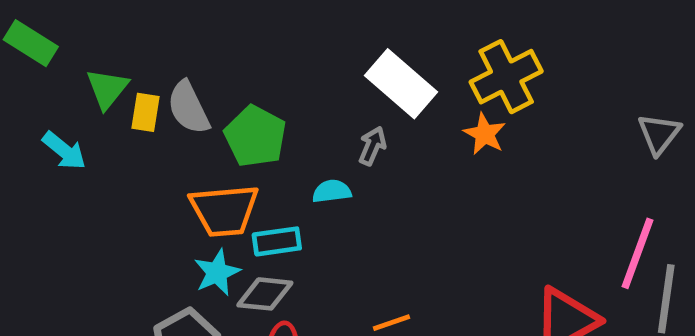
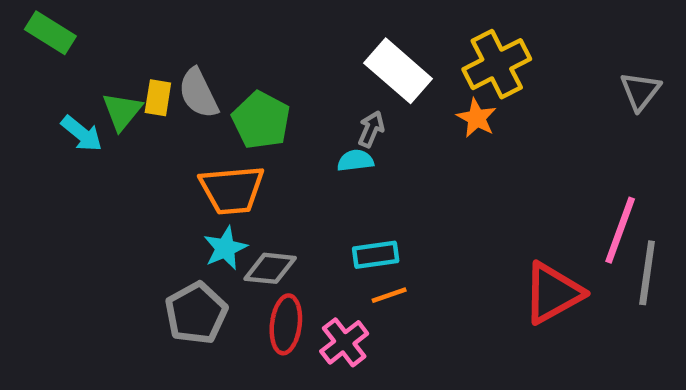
green triangle: (107, 89) -> (122, 111), moved
gray triangle: (659, 134) -> (640, 91), moved
cyan semicircle: (332, 191) -> (355, 161), moved
cyan rectangle: (277, 241) -> (376, 255), moved

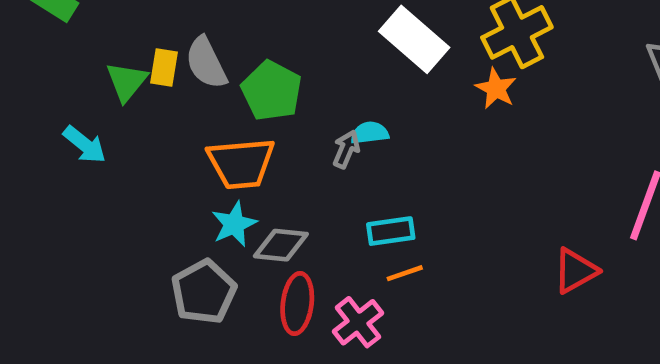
gray arrow: (371, 129) -> (346, 149), moved
cyan arrow: (82, 134) -> (85, 145), moved
red triangle: (553, 293) -> (575, 271), size x0.7

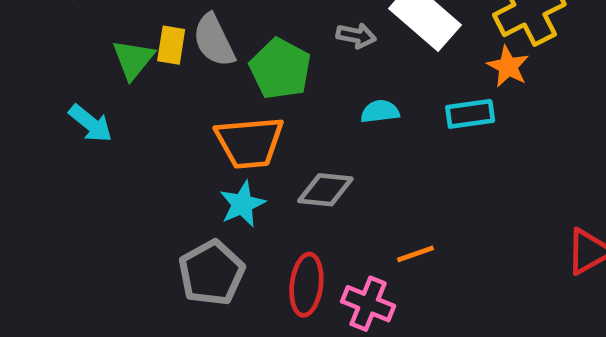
gray arrow: (346, 149) -> (356, 36), moved, turned 78
cyan rectangle: (391, 231) -> (470, 114), moved
gray diamond: (281, 245) -> (325, 190), moved
pink cross: (358, 322) -> (368, 304), turned -30

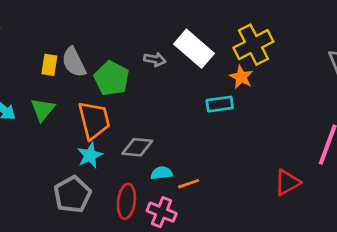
green triangle: (133, 59) -> (43, 109), moved
cyan semicircle: (380, 112) -> (162, 173), moved
orange trapezoid: (249, 142) -> (94, 120), turned -99

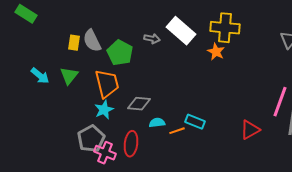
yellow cross: (253, 45) -> (225, 28), turned 32
cyan rectangle: (220, 104) -> (195, 122), moved, turned 30
pink cross: (162, 212) -> (105, 153), moved

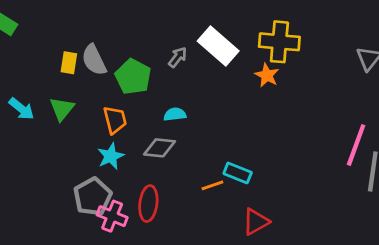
gray arrow: (152, 39) -> (178, 57), turned -63
orange trapezoid: (107, 84) -> (115, 120), size x0.7
cyan semicircle: (157, 123) -> (175, 114), moved
red triangle: (250, 130) -> (256, 222), moved

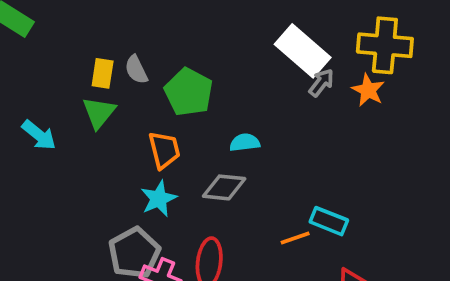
gray arrow: (178, 57) -> (321, 83), moved
gray semicircle: (94, 60) -> (136, 70), size x0.7
green triangle: (62, 109) -> (99, 113), moved

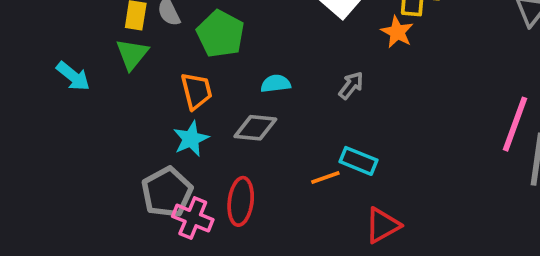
gray arrow: (321, 83) -> (351, 85), moved

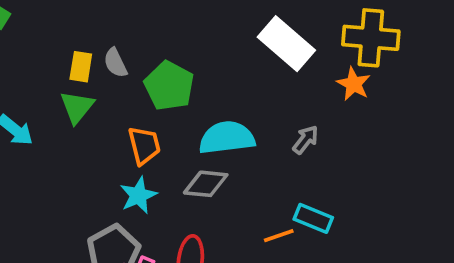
cyan semicircle: (276, 84) -> (227, 138), size x1.8

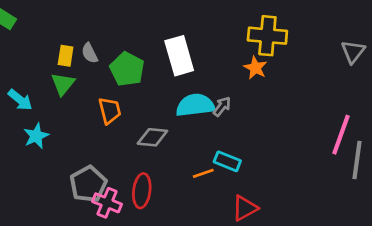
white rectangle: (286, 44) -> (179, 56), moved, turned 33
cyan semicircle: (227, 138) -> (195, 105), moved
cyan star: (138, 195) -> (36, 136), moved

